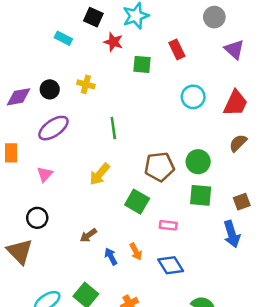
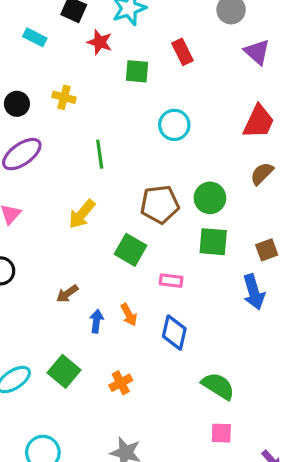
cyan circle: (193, 97) -> (174, 125), moved
blue arrow: (111, 256) -> (96, 321), turned 35
blue diamond: (171, 265) -> (174, 333), turned 45

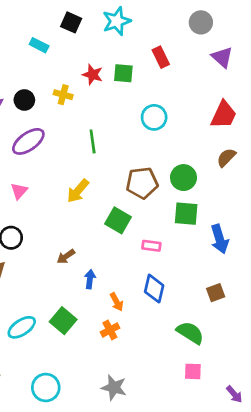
red star: (100, 42) -> (93, 75), moved
brown square: (267, 250) -> (216, 293), moved
blue arrow: (254, 292) -> (220, 239), moved
orange arrow: (129, 315) -> (117, 302), moved

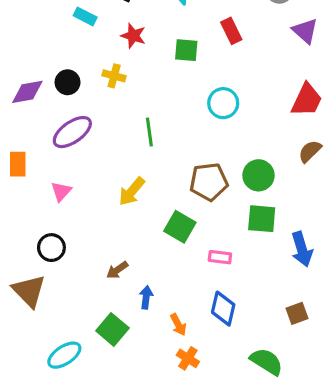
red star: (93, 75) -> (133, 36), moved
green square: (63, 321) -> (112, 329), moved
orange cross: (110, 330) -> (188, 358), moved, turned -30

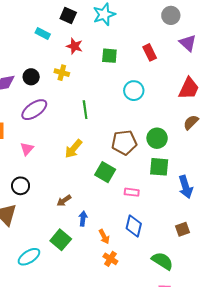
red rectangle: (231, 31) -> (150, 52), moved

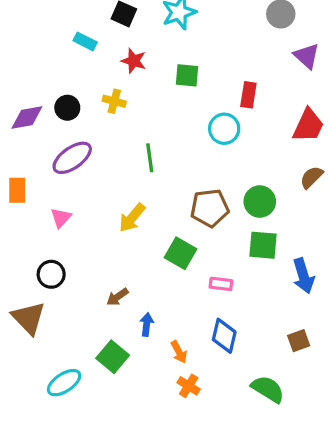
red rectangle: (150, 52) -> (248, 95), moved, turned 35

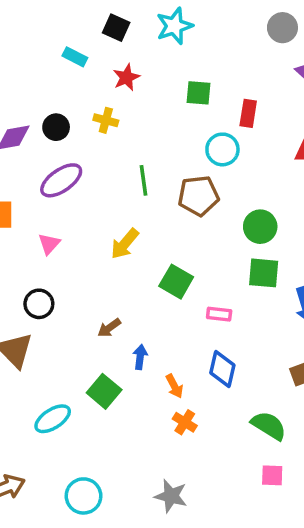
red star: (134, 61) -> (126, 77), turned 30
green square: (187, 75) -> (198, 93), moved
brown pentagon: (210, 208) -> (198, 196), moved

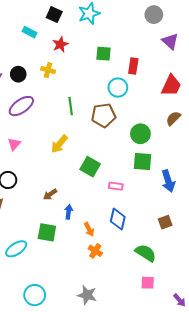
green square: (104, 391) -> (47, 232), turned -30

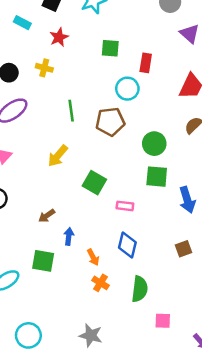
green semicircle: (146, 253) -> (140, 289), moved, turned 65

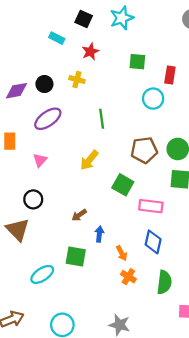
brown pentagon: (110, 122) -> (144, 150), moved
pink rectangle: (125, 206) -> (151, 206), size x1.5

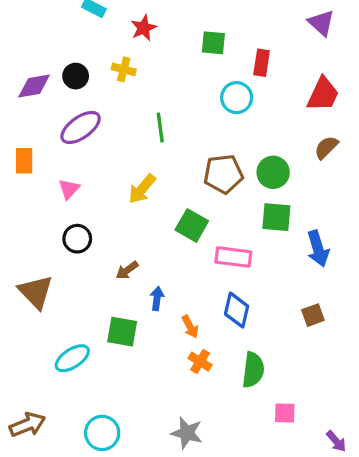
black circle: (33, 199) -> (77, 239), moved

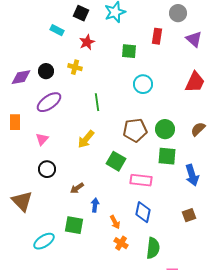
red rectangle: (262, 63) -> (157, 36), moved
brown semicircle: (326, 147) -> (198, 129), moved

